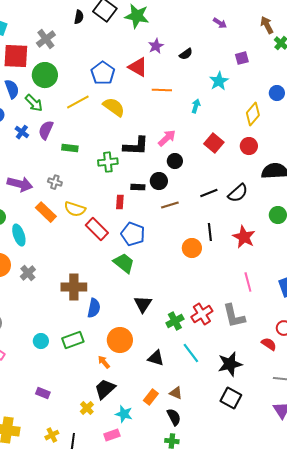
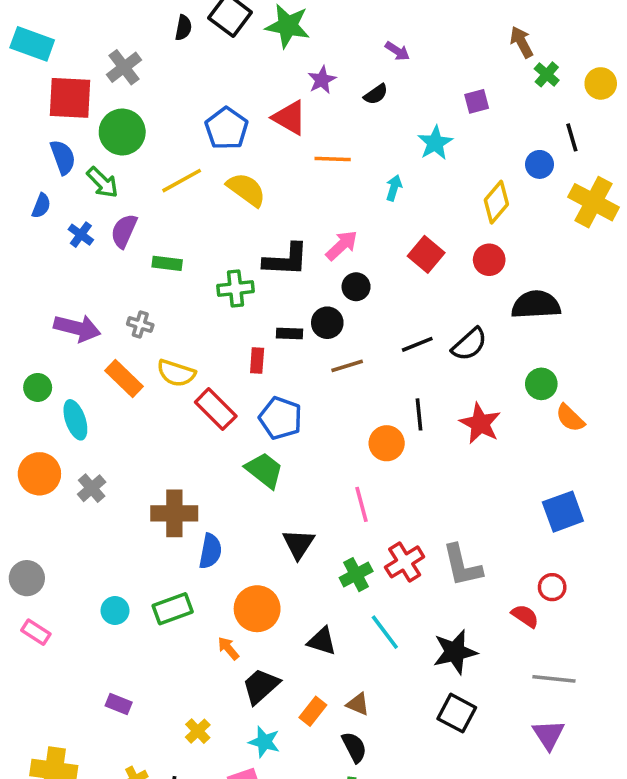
purple arrow: (220, 23) -> (397, 51), moved
pink line: (248, 282) -> (361, 504), moved
black trapezoid: (105, 389) -> (261, 686), moved

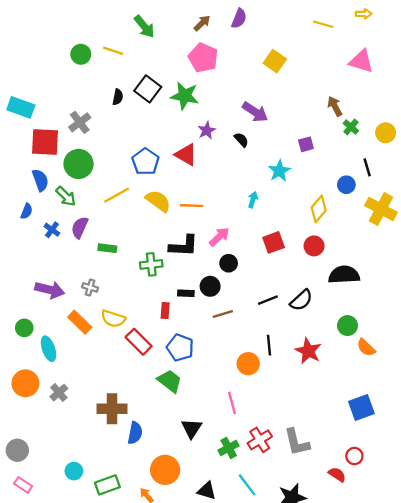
purple arrow: (397, 51) -> (255, 112), size x1.6
black semicircle: (376, 94) -> (241, 140), turned -98
orange line: (333, 159) -> (192, 206), moved
red square: (426, 254) -> (274, 242), turned 30
green rectangle: (173, 609) -> (107, 485), moved

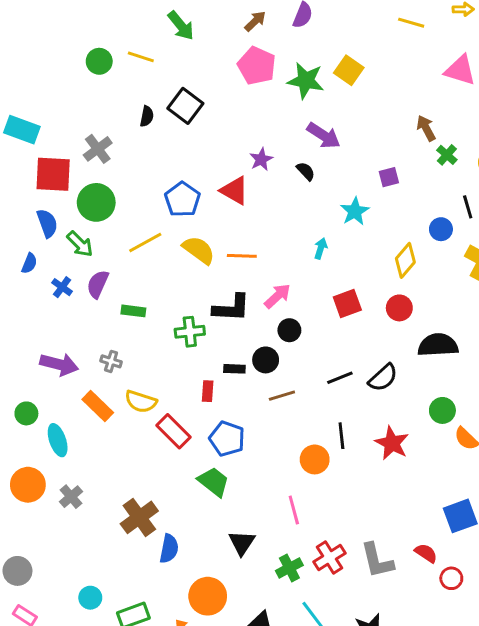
green star: (185, 96) -> (306, 81), moved
brown cross: (112, 409) -> (139, 517), turned -36
red semicircle: (337, 475) -> (426, 553), moved

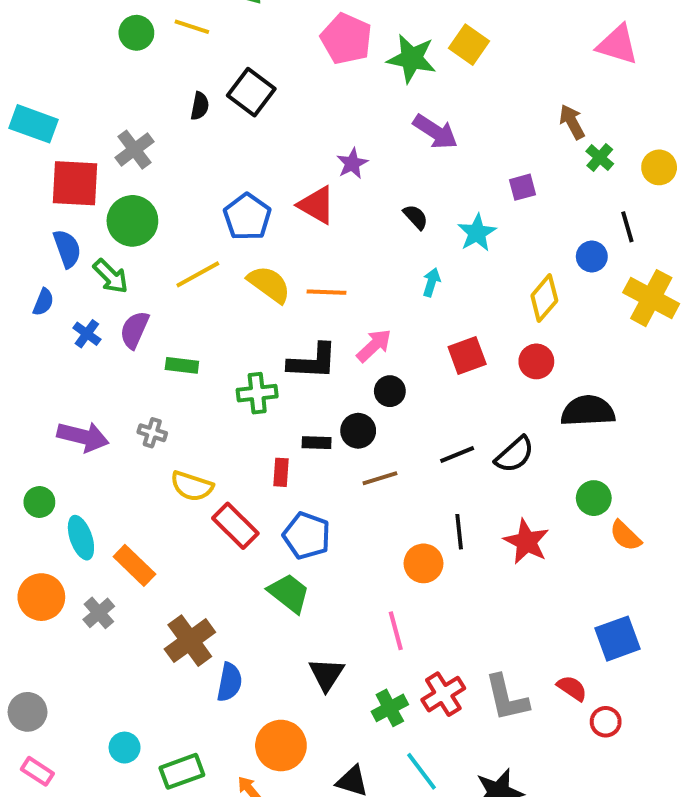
black semicircle: (306, 171) -> (416, 217), moved
orange rectangle: (98, 406) -> (134, 565), moved

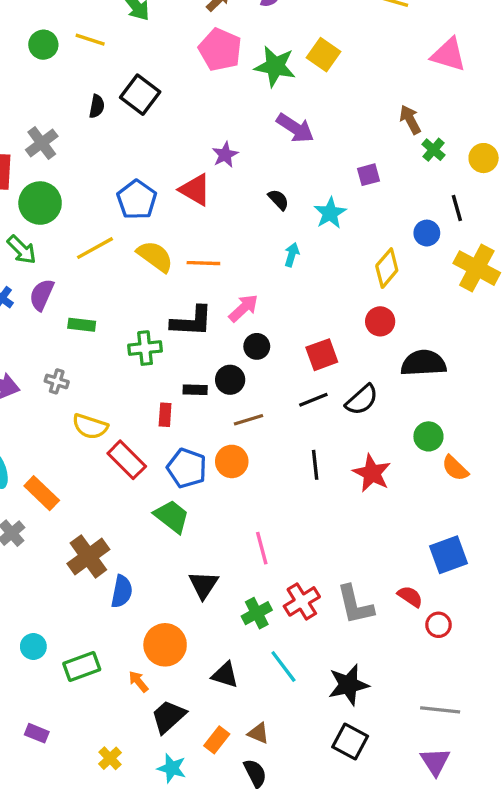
red square: (467, 355) -> (322, 355), moved
orange circle: (423, 563) -> (232, 461), moved

